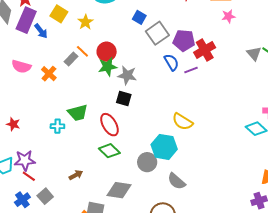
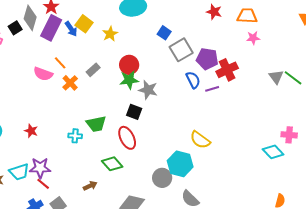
blue arrow: (41, 31) -> (71, 29), moved
orange line: (82, 51) -> (60, 63), moved
black square: (124, 99) -> (134, 112), moved
green diamond: (109, 151) -> (112, 164), moved

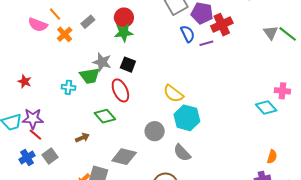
gray star: (148, 90) -> (102, 62), moved
yellow semicircle: (200, 140) -> (173, 94), moved
cyan hexagon: (180, 164) -> (187, 118), moved

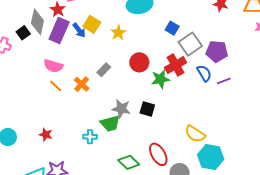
orange line: (55, 14) -> (56, 86), moved
pink semicircle: (38, 25) -> (53, 66), moved
red cross: (222, 25) -> (176, 65), moved
green star: (124, 33) -> (160, 79), moved
red ellipse: (120, 90) -> (158, 154), moved

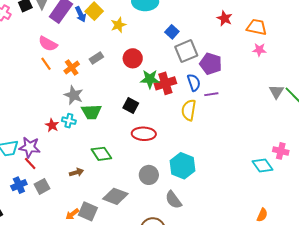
red cross: (176, 65) -> (165, 83), moved
gray star: (121, 109) -> (74, 95), moved
yellow semicircle: (195, 134) -> (189, 110), moved, turned 55
red star: (46, 135) -> (52, 125), moved
red ellipse: (158, 154) -> (144, 134), moved, turned -70

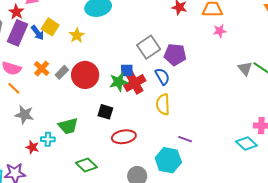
blue square: (172, 32) -> (127, 70), moved, turned -32
red circle: (133, 58) -> (85, 75), moved, size x1.4
orange cross: (72, 68) -> (42, 69), moved
purple line: (211, 94) -> (185, 139), moved, turned 40
gray star: (74, 95) -> (24, 115), moved

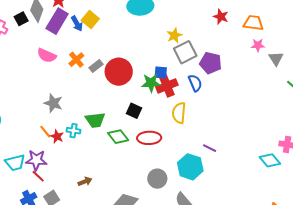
yellow star: (77, 35) -> (174, 35), moved
gray triangle: (245, 68) -> (276, 59), moved
orange line: (14, 88) -> (45, 132), moved
yellow semicircle: (163, 104) -> (179, 113), moved
green diamond: (86, 165) -> (118, 137), moved

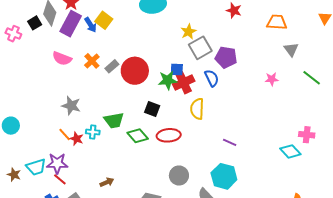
orange trapezoid: (253, 23) -> (277, 22), moved
pink star: (258, 45) -> (272, 79), moved
cyan hexagon: (190, 167) -> (224, 176), moved

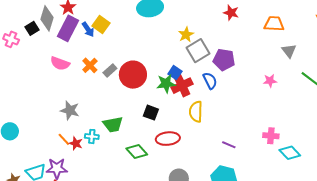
blue square: (177, 69) -> (175, 73), turned 32
pink cross: (307, 135) -> (271, 136), moved
green diamond: (138, 136) -> (137, 152), moved

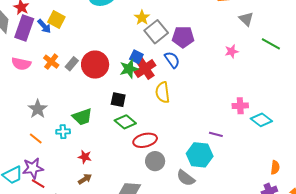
gray star: (70, 110) -> (38, 109), turned 30
red ellipse: (168, 139) -> (145, 140), moved
red star: (76, 143) -> (85, 157), moved
purple line: (229, 145) -> (216, 134), moved
green diamond: (137, 152) -> (125, 122), moved

